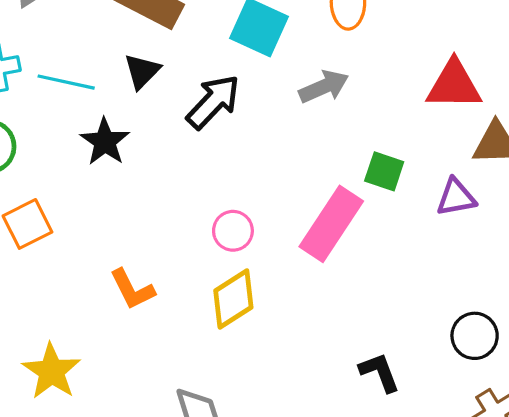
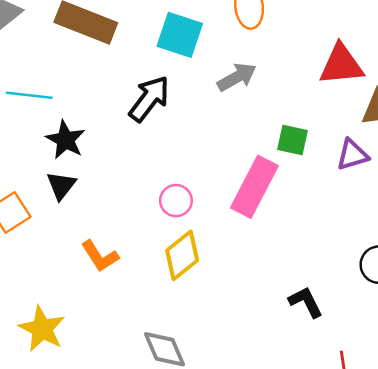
black triangle: (142, 71) -> (61, 185), moved

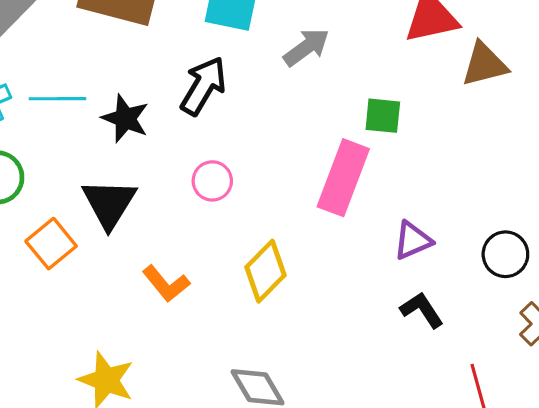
black star: (65, 140) -> (125, 118), moved
purple triangle: (352, 155) -> (413, 240), moved
black triangle: (61, 185) -> (109, 204), size x1.5
pink circle: (176, 201) -> (212, 181), moved

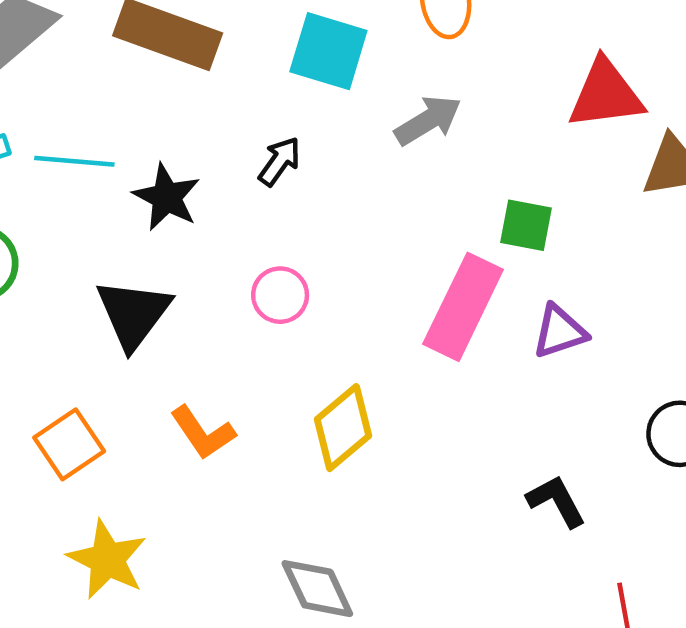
black arrow: (203, 86) -> (279, 161), size x0.6
purple triangle: (413, 240) -> (559, 332), moved
orange square: (51, 244) -> (69, 444), moved

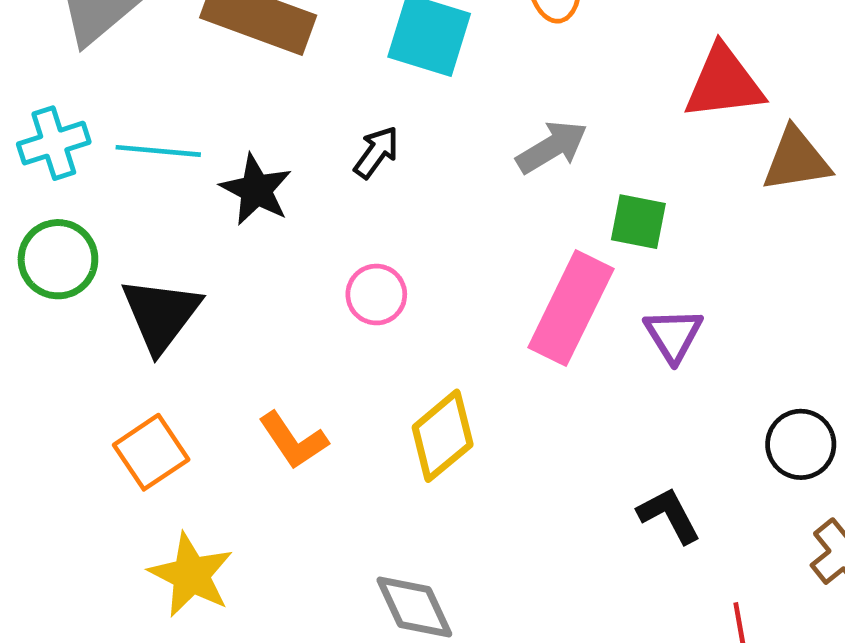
gray arrow: (428, 120) -> (552, 147), moved
black triangle: (133, 314) -> (161, 315), moved
purple triangle: (559, 332) -> (673, 335), turned -44

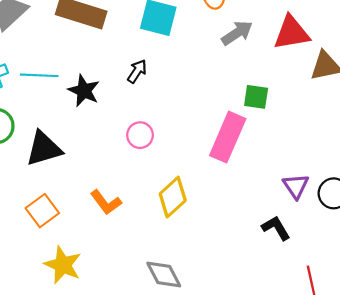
gray arrow: (552, 147) -> (237, 33), moved
black triangle: (161, 315) -> (44, 149), turned 39
purple triangle: (673, 335) -> (296, 186), moved

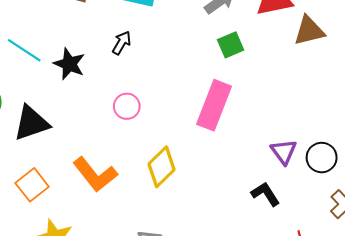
cyan line: (39, 75) -> (24, 50), turned 33
green square: (256, 97) -> (231, 45), moved, turned -30
orange L-shape: (106, 202) -> (95, 174), size x1.4

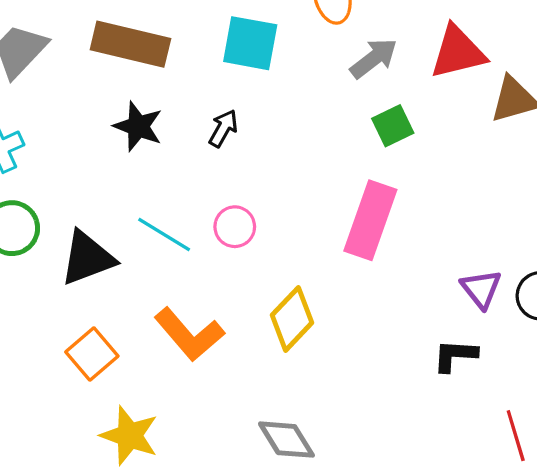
cyan line: (24, 50) -> (164, 234), moved
black star: (69, 64) -> (138, 126), moved
black L-shape: (265, 194) -> (455, 355), turned -52

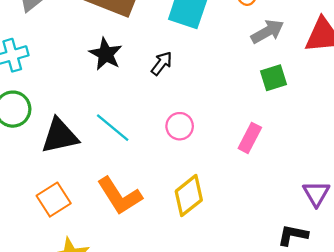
pink rectangle: (370, 220) -> (250, 138), size x0.6
pink circle: (235, 227) -> (180, 126), moved

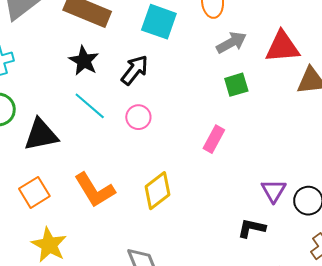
black arrow: (162, 63) -> (135, 70), size x1.4
pink circle: (180, 126) -> (138, 117), moved
cyan line: (113, 128) -> (90, 106), moved

